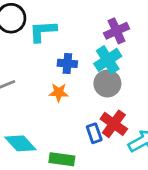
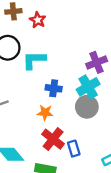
red cross: (114, 124) -> (53, 139), moved

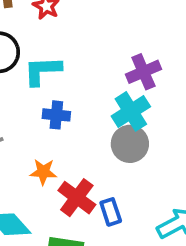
blue cross: (54, 88) -> (56, 115), moved
orange star: (45, 113) -> (43, 172), moved

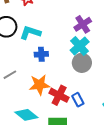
cyan L-shape: (42, 71) -> (30, 33), turned 30
orange star: (43, 172) -> (39, 85), size x1.5

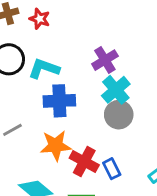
purple cross: (83, 24) -> (105, 60), moved
blue cross: (41, 54) -> (59, 101), size x1.5

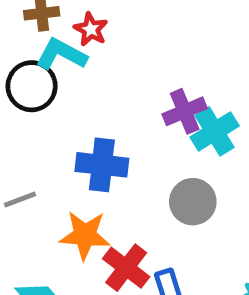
cyan L-shape: (44, 69) -> (61, 54), moved
cyan cross: (116, 90) -> (215, 131), moved

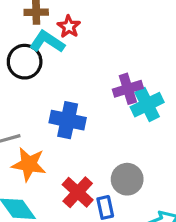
gray circle: (193, 202) -> (127, 179), moved
orange star: (85, 235) -> (29, 164), moved

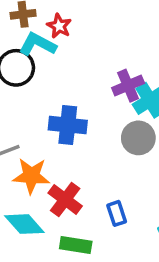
gray circle: (127, 179) -> (138, 138), moved
red cross: (78, 192) -> (65, 199), moved

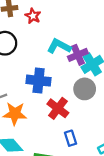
cyan L-shape: (38, 44) -> (59, 46), moved
red cross: (65, 199) -> (58, 108), moved

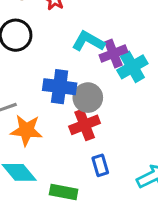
gray circle: (85, 89) -> (88, 98), moved
red cross: (58, 108) -> (85, 125), turned 30

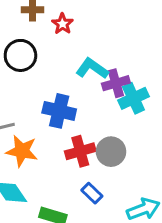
gray circle: (88, 98) -> (111, 152), moved
blue rectangle: (100, 165) -> (92, 193), turned -35

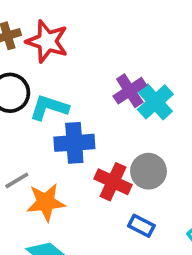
red star: (62, 24) -> (47, 41), size x1.6
cyan L-shape: (92, 69) -> (49, 108), moved
red cross: (80, 151) -> (113, 182), turned -32

